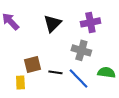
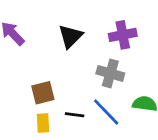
black line: (55, 72) -> (75, 115), moved
yellow rectangle: (20, 82) -> (43, 123), moved

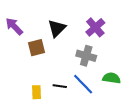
purple cross: (123, 35) -> (95, 27), turned -30
brown square: (43, 93) -> (36, 48), moved

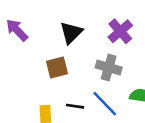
brown square: (36, 48) -> (57, 67), moved

